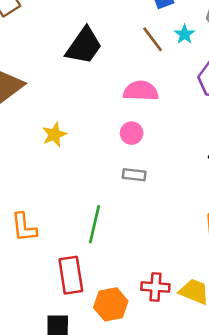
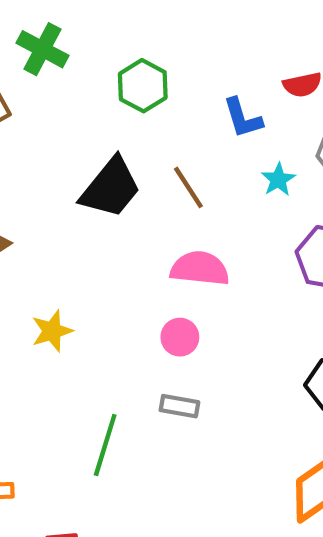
brown line: (153, 39) -> (188, 187), moved
green line: (94, 224) -> (105, 445), moved

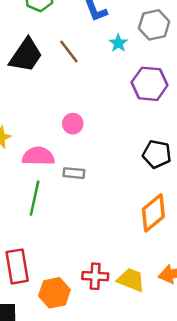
pink semicircle: (200, 268) -> (38, 156), moved
pink circle: (180, 337) -> (73, 124), moved

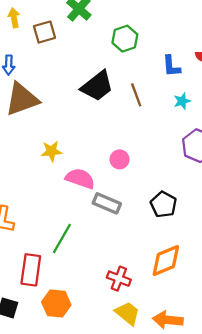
black pentagon: (157, 154) -> (164, 204), moved
gray rectangle: (74, 173) -> (107, 203), size x1.4
green line: (35, 198) -> (62, 238), moved
red cross: (95, 276) -> (119, 279), moved

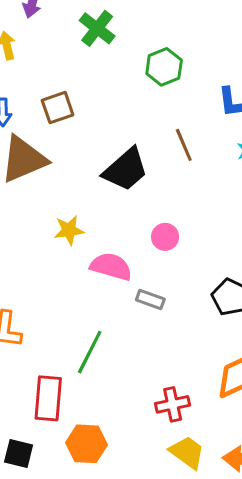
brown square: (44, 32) -> (58, 108), moved
black trapezoid: (97, 86) -> (126, 170), moved
gray rectangle: (107, 203) -> (150, 300), size x0.7
red cross: (119, 279) -> (173, 404), turned -30

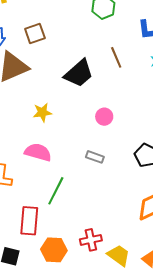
pink semicircle: (111, 267) -> (38, 152), moved
red cross: (173, 404) -> (91, 240), moved

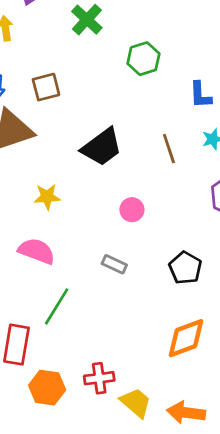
brown line: (116, 57) -> (169, 149), moved

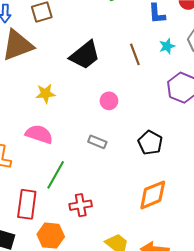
red cross: (99, 378) -> (81, 205), moved

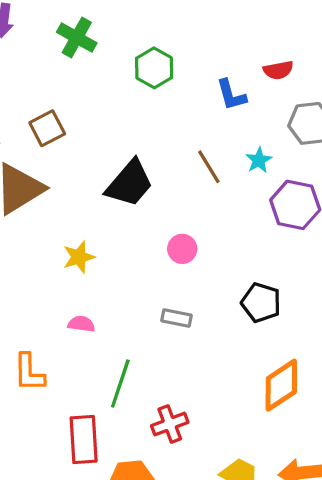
cyan star: (167, 46) -> (259, 160), moved
pink semicircle: (39, 134) -> (81, 324), size x0.6

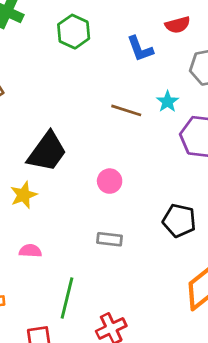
brown line: (209, 167) -> (126, 110), turned -36
black trapezoid: (129, 183) -> (47, 152), moved

